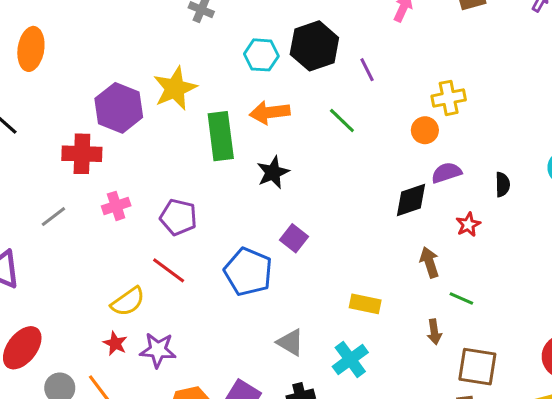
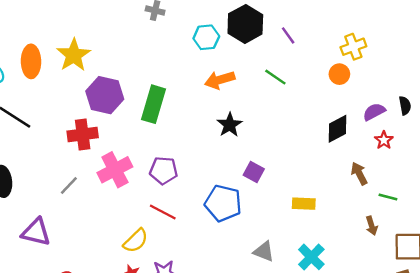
yellow star: (175, 88) -> (74, 55), moved
green rectangle: (221, 136) -> (154, 104), moved, turned 33
purple semicircle: (446, 173) -> (374, 112), moved
pink cross: (116, 206) -> (115, 170), size x1.6
yellow rectangle: (365, 304) -> (304, 204), moved

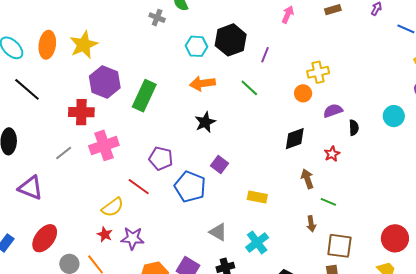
purple line: (288, 35) -> (265, 55), turned 49
purple semicircle: (374, 112) -> (333, 111), moved
purple pentagon: (164, 170) -> (161, 158), moved

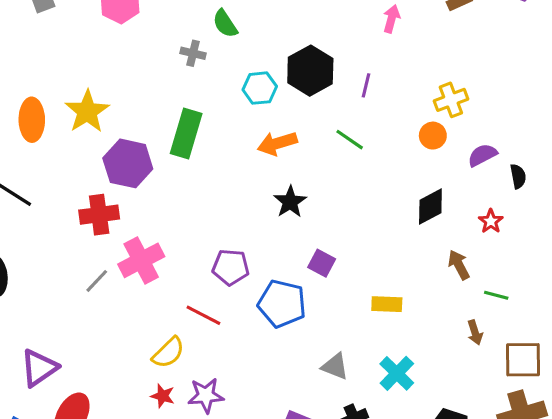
green rectangle: (144, 96) -> (186, 134), moved
gray line: (64, 153) -> (97, 281), moved
purple triangle: (30, 188) -> (39, 368), moved, turned -48

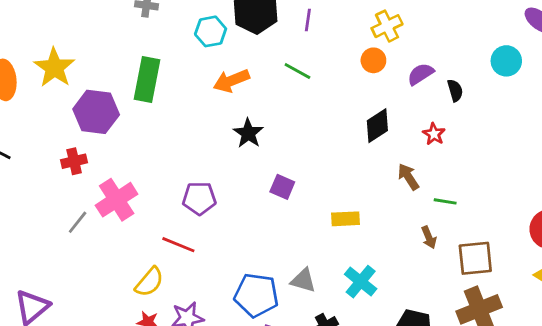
red cross: (99, 215) -> (74, 161), size x0.7
blue pentagon: (282, 304) -> (256, 295), moved

